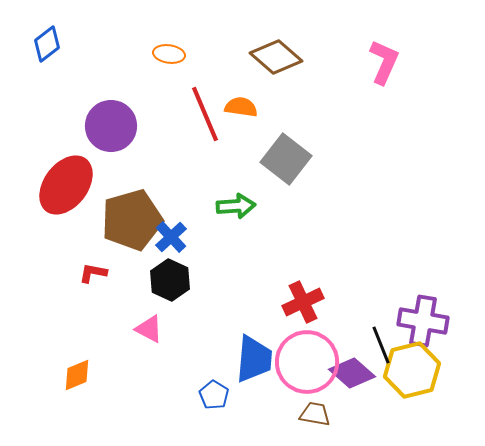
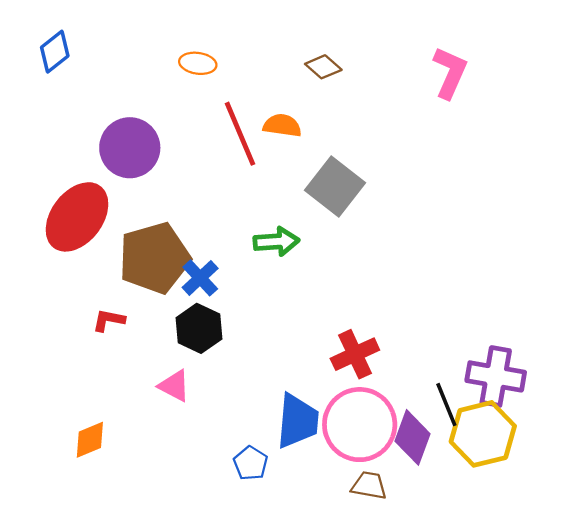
brown diamond: (276, 57) -> (323, 67), size x0.6
purple diamond: (352, 373) -> (412, 437), turned 69

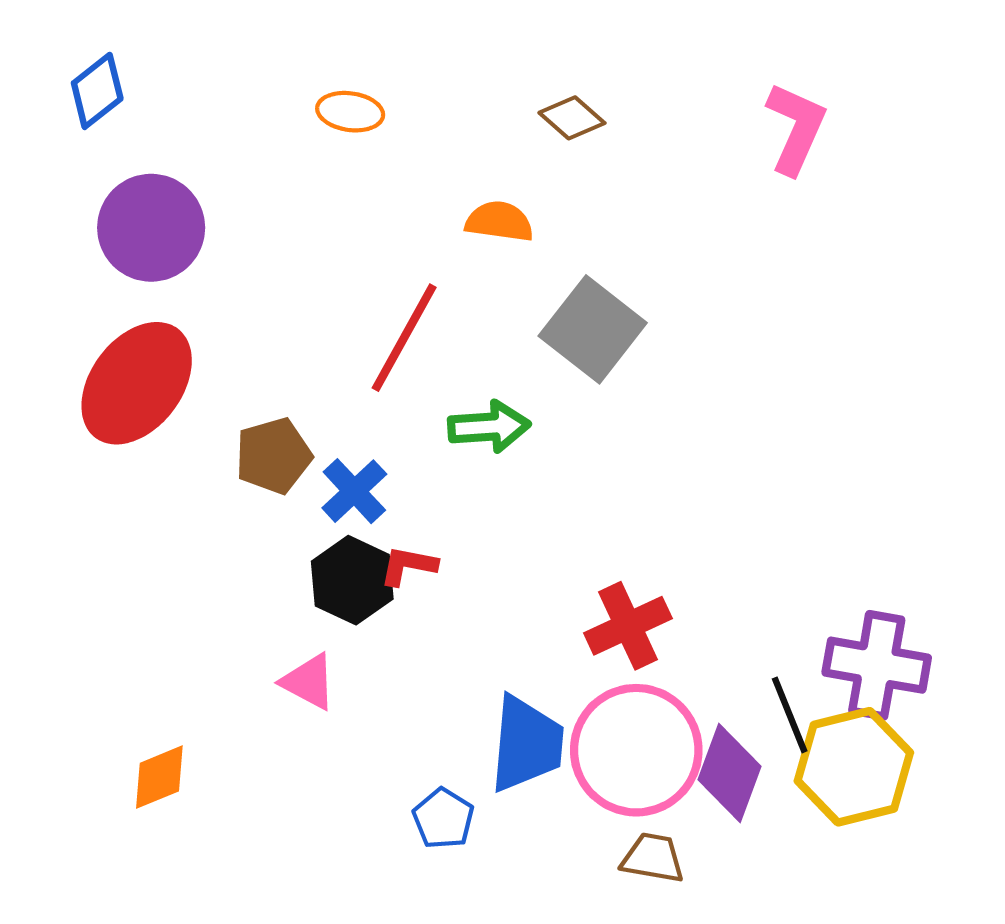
red line: (240, 134) -> (404, 338), moved, turned 52
purple circle: (130, 148) -> (151, 228), moved
brown pentagon: (154, 258) -> (273, 456), size x0.6
red L-shape: (109, 320) -> (408, 566), moved

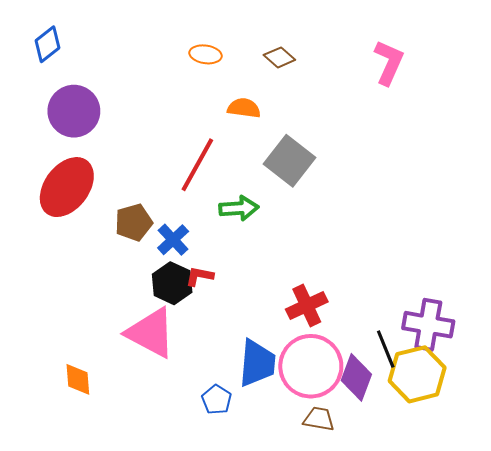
orange ellipse: (350, 112) -> (206, 54), moved
pink triangle: (309, 682) -> (151, 333), size x1.8
orange diamond: (159, 777) -> (78, 379), turned -72

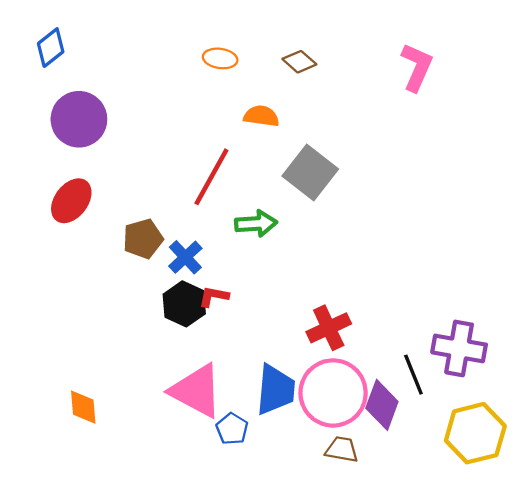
red ellipse: (67, 187) -> (71, 201), size x0.7
pink triangle: (151, 333) -> (196, 391), moved
yellow hexagon: (417, 374) -> (475, 433), moved

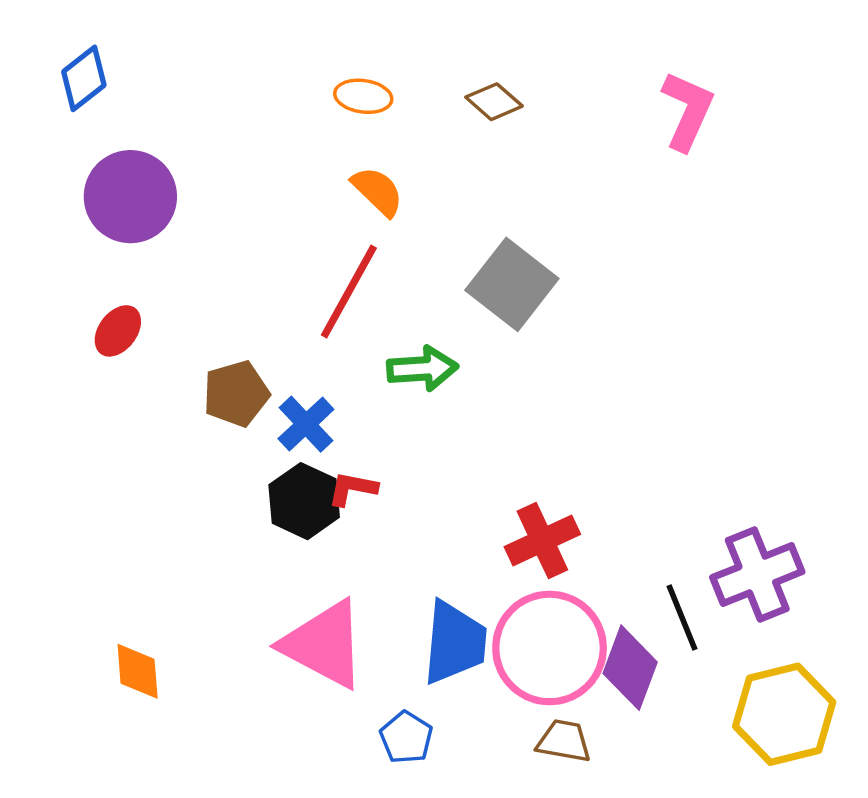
orange semicircle: (261, 116) -> (378, 191), moved, turned 36
red ellipse: (71, 201) -> (118, 331), size x0.7
purple cross: (459, 348) -> (757, 575), turned -32
blue pentagon: (232, 429) -> (406, 738), moved

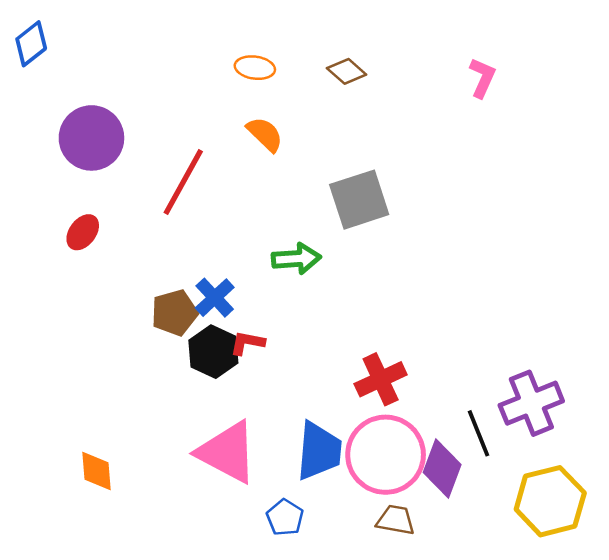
blue diamond: (84, 78) -> (31, 44), moved
pink L-shape: (687, 111) -> (482, 78), size x0.7
gray square: (512, 284) -> (359, 200), turned 34
red line: (349, 292) -> (183, 182), moved
brown pentagon: (236, 394) -> (174, 313), moved

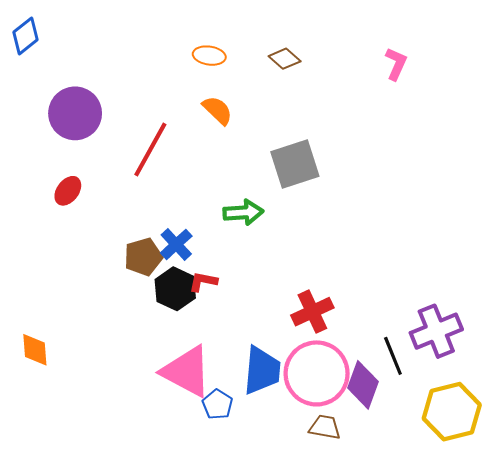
orange diamond: (97, 471) -> (35, 350), moved
blue pentagon: (285, 518) -> (217, 404), moved

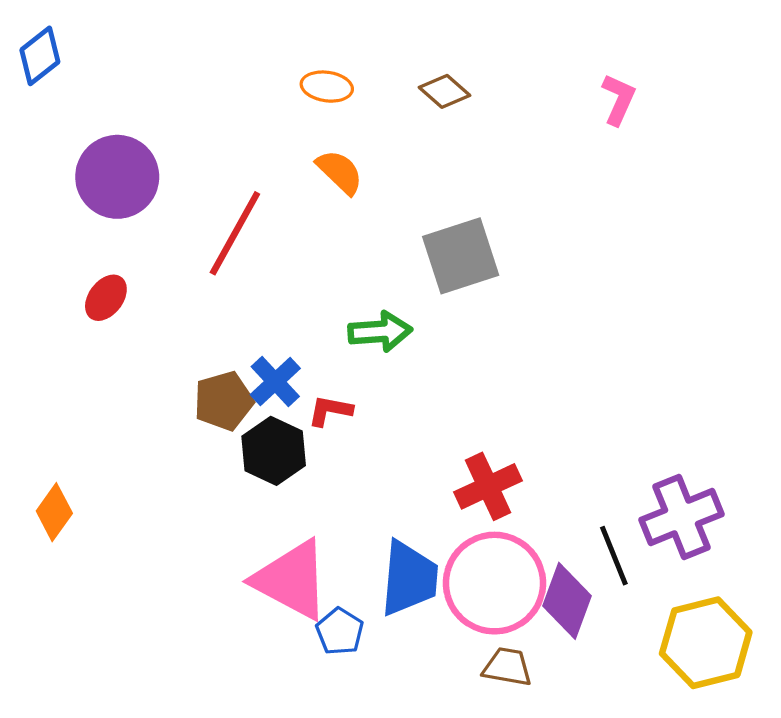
red L-shape: (203, 282) -> (330, 411), moved
orange diamond: (35, 350) -> (54, 512), moved, turned 40

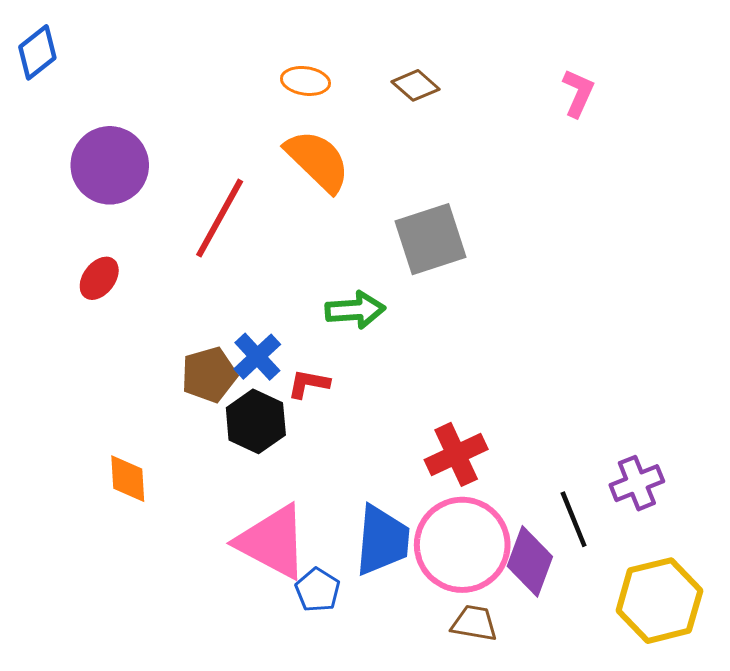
orange semicircle: (340, 172) -> (318, 161), size x1.5
orange diamond: (54, 512) -> (128, 479), moved, turned -39
purple cross: (682, 517) -> (637, 483), size x0.7

